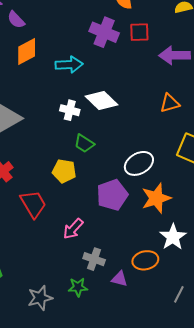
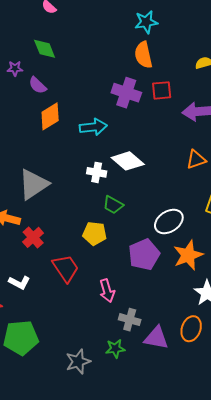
pink arrow: (73, 229) -> (107, 291), turned -55
orange ellipse: (145, 260) -> (191, 329), moved, turned -55
purple triangle: (119, 279) -> (156, 338), size x1.5

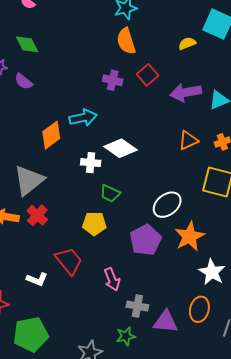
red square: (162, 90) -> (148, 75), turned -30
purple cross: (126, 93) -> (113, 80), size x0.7
orange diamond: (50, 116) -> (51, 135), moved
red cross: (33, 237) -> (37, 215), moved
white L-shape: (19, 282) -> (37, 279), moved

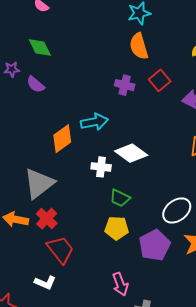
yellow pentagon: (94, 224) -> (117, 228), moved
red trapezoid: (69, 261) -> (60, 250), moved

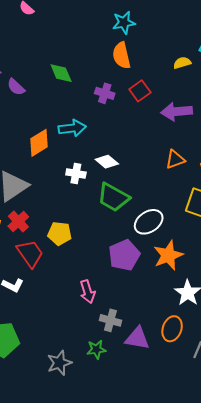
green diamond: (40, 48) -> (61, 73), moved
white diamond: (131, 153) -> (107, 162), size x0.7
green trapezoid: (120, 198) -> (113, 197), moved, size x1.6
yellow pentagon: (117, 228) -> (60, 233), moved

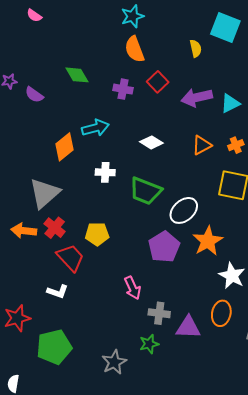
yellow semicircle: (182, 63) -> (196, 48), turned 102
white diamond: (107, 162) -> (151, 142), moved

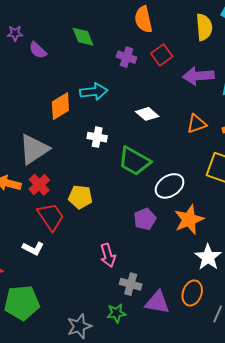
yellow semicircle: (196, 48) -> (204, 27), size x1.5
purple pentagon: (164, 247) -> (145, 219), size x0.7

